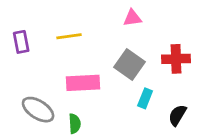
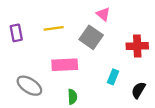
pink triangle: (132, 18) -> (103, 14), turned 48
gray square: (130, 64) -> (91, 37), moved
green semicircle: (75, 124) -> (72, 97), moved

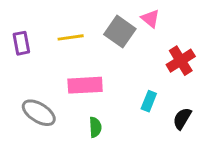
pink triangle: (103, 14) -> (150, 19), moved
gray square: (91, 37) -> (120, 32), moved
red cross: (137, 46) -> (181, 61), turned -30

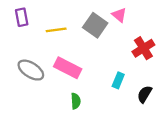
purple rectangle: (21, 43) -> (22, 17), moved
pink rectangle: (85, 85) -> (68, 68), turned 30
gray ellipse: (39, 113) -> (31, 70), moved

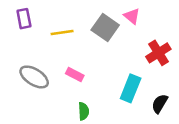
pink rectangle: (68, 68) -> (75, 74), size x0.6
cyan rectangle: (118, 80) -> (131, 88), size x1.5

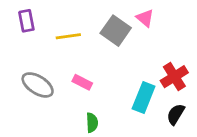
red cross: (158, 53) -> (174, 77), moved

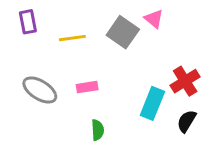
pink rectangle: (82, 82) -> (87, 87), turned -36

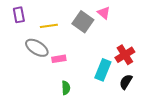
gray ellipse: (40, 90) -> (37, 48), moved

